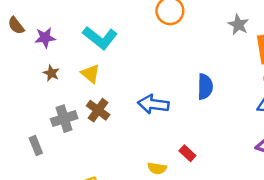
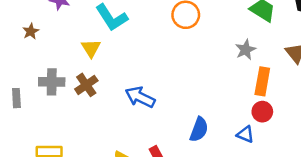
brown star: (51, 73) -> (31, 31), moved
blue semicircle: (205, 87) -> (199, 129), moved

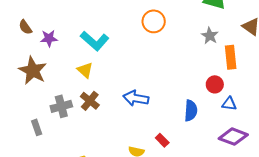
brown star: (31, 31) -> (33, 71), size x2.0
red circle: (262, 112) -> (215, 84), moved

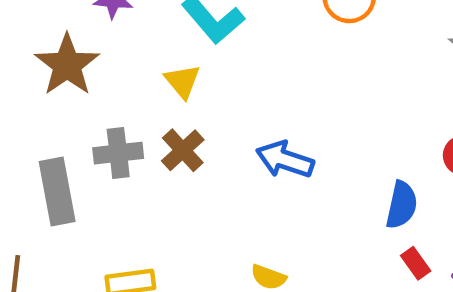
gray rectangle: (37, 127) -> (57, 191), size x1.8
red rectangle: (162, 140) -> (416, 263), moved

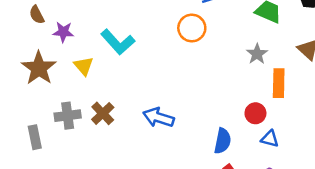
yellow triangle: (182, 81) -> (84, 66), moved
gray rectangle: (57, 191) -> (35, 137), size x0.7

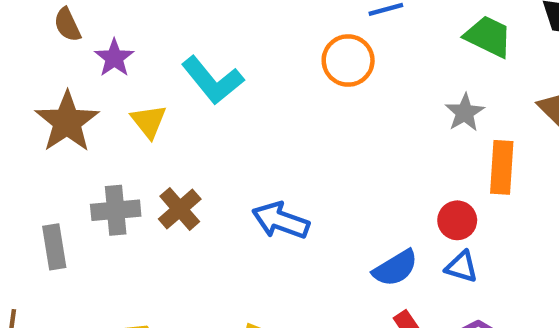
purple star: (63, 32) -> (114, 58), turned 30
blue triangle: (270, 139) -> (462, 267), moved
blue semicircle: (223, 141) -> (395, 268), turned 45

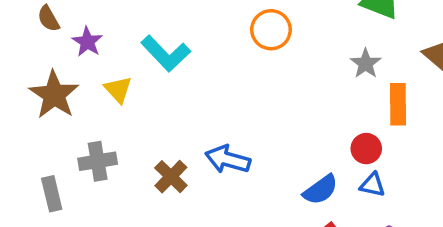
brown cross: (180, 209) -> (171, 177), moved

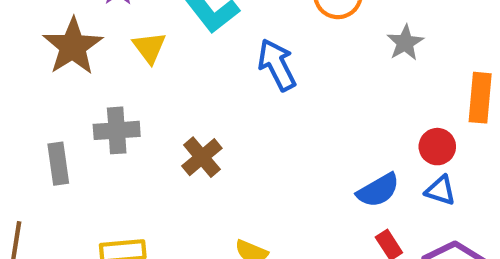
gray star: (366, 64) -> (405, 43), moved
blue arrow: (228, 159) -> (277, 65), moved, turned 42

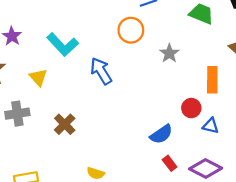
yellow triangle: (149, 48) -> (38, 77), moved
blue triangle: (440, 190) -> (211, 126), moved

